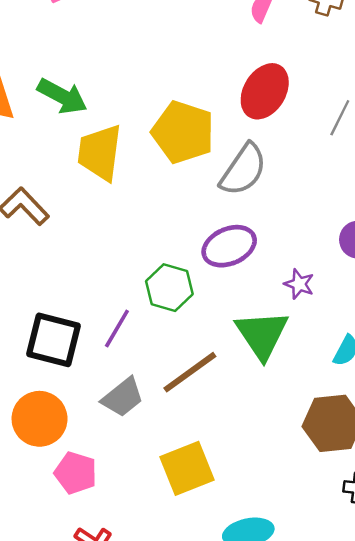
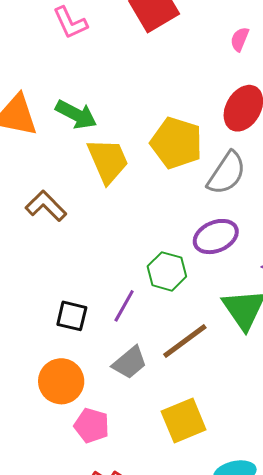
yellow trapezoid: (100, 153) -> (108, 161), turned 150
black square: (54, 340) -> (72, 316), size x0.7

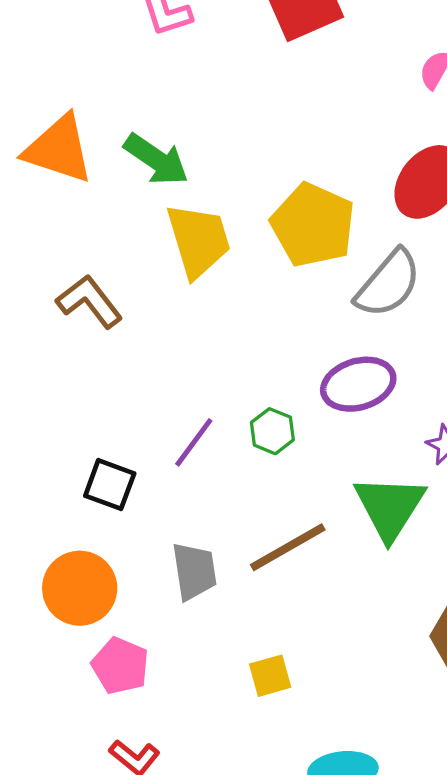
green hexagon: (167, 271) -> (272, 431), size x0.7
purple line: (124, 306) -> (194, 442), moved
gray trapezoid: (130, 363) -> (194, 571), turned -66
yellow square: (184, 421) -> (270, 676), size x0.6

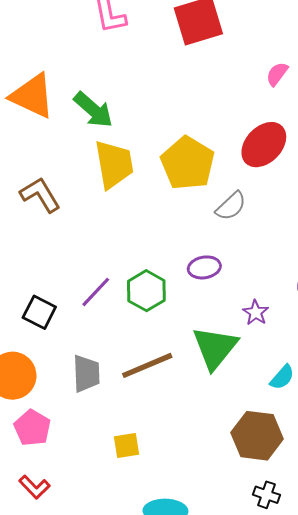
gray semicircle: (388, 284) -> (231, 206), size x0.7
purple ellipse: (358, 384) -> (204, 267), size x0.7
green hexagon: (272, 431) -> (146, 291), size x1.4

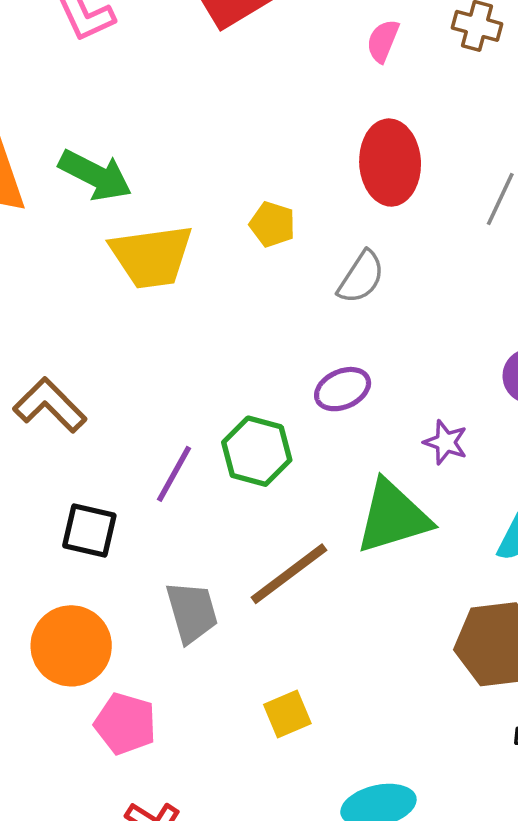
red ellipse: (264, 145) -> (390, 163), turned -33
yellow pentagon: (188, 163) -> (272, 224), size x0.5
yellow trapezoid: (114, 164) -> (151, 256), turned 106
brown L-shape: (40, 195) -> (50, 405), moved
green triangle: (215, 348) -> (393, 517), turned 48

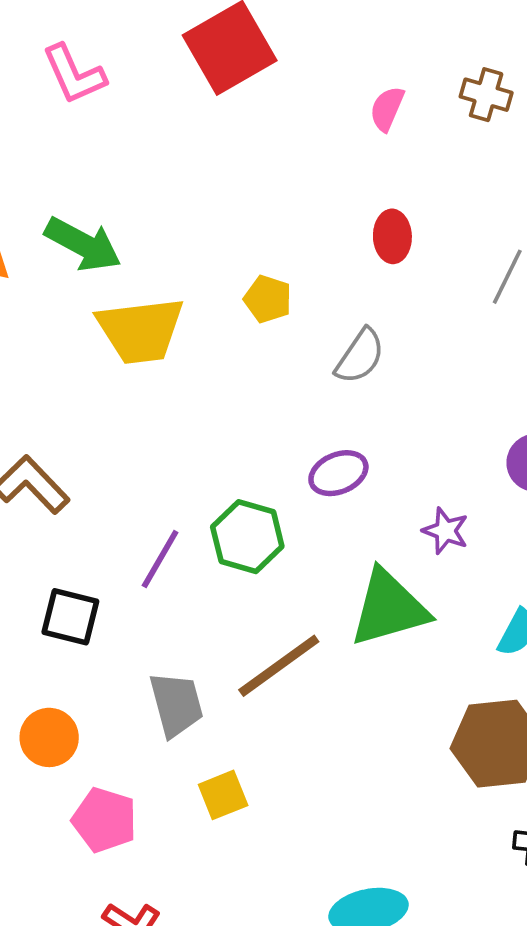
red ellipse: (390, 163) -> (392, 236), size x0.6
orange circle: (71, 646) -> (49, 737), size x0.7
yellow square: (287, 714) -> (223, 795), moved

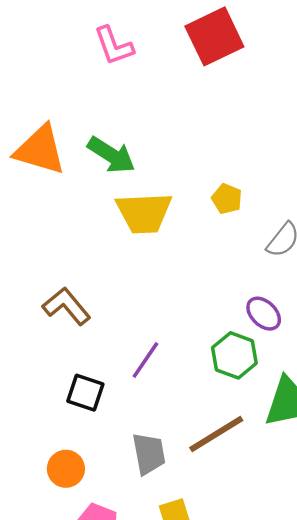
purple ellipse: (338, 473) -> (264, 314), turned 63
green hexagon: (247, 537) -> (234, 355), moved

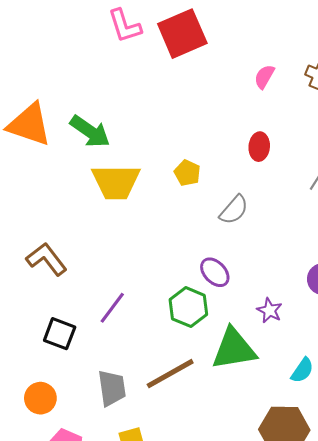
pink L-shape: (114, 46) -> (125, 26), moved

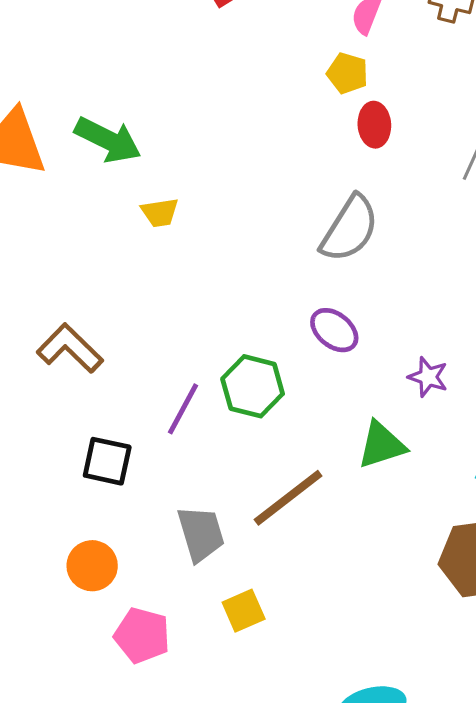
yellow pentagon: (187, 173) -> (347, 73), moved
yellow trapezoid: (116, 182) -> (160, 212), size x0.5
gray semicircle: (234, 210) -> (350, 229), size x1.4
green hexagon: (188, 307) -> (253, 386), moved
green triangle: (234, 349) -> (382, 445), size x0.7

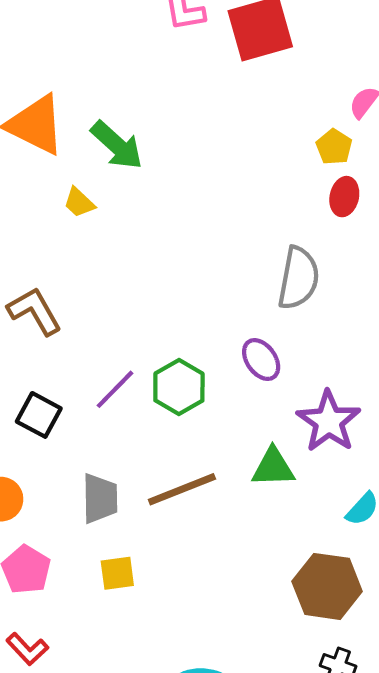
yellow trapezoid: (160, 212) -> (79, 203), moved, turned 36
gray semicircle: (350, 229) -> (298, 278), turned -38
purple star: (428, 377) -> (329, 421), size x1.8

